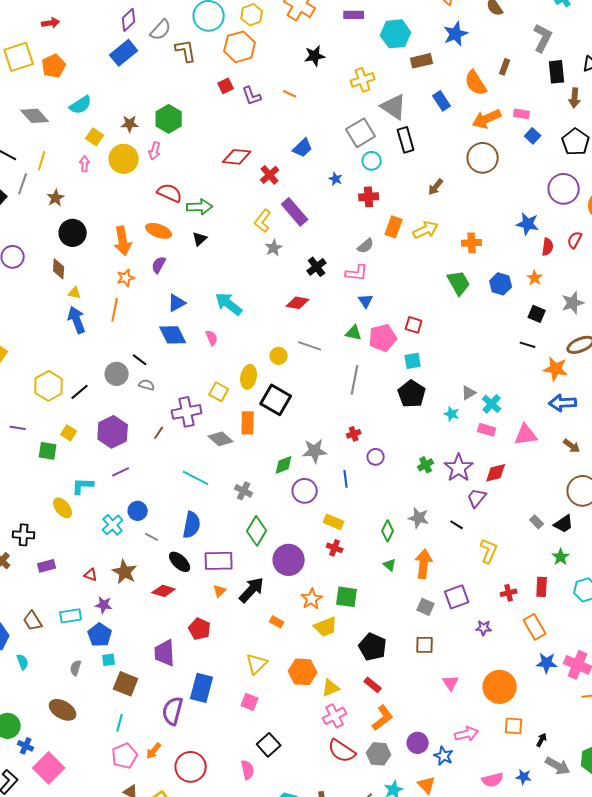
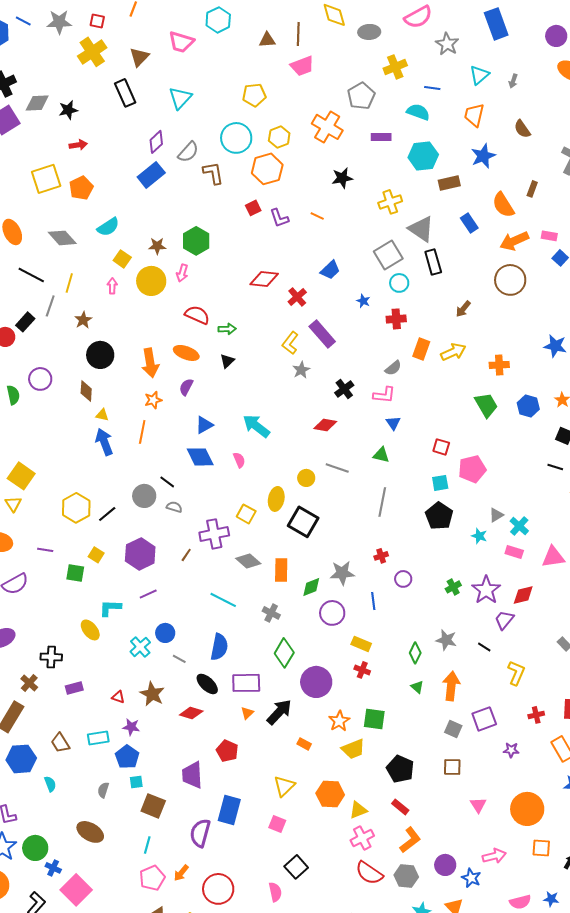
green arrow: (200, 207) -> (227, 329), size x0.7
pink pentagon: (383, 338) -> (472, 469), moved
orange rectangle: (248, 423) -> (281, 570), moved

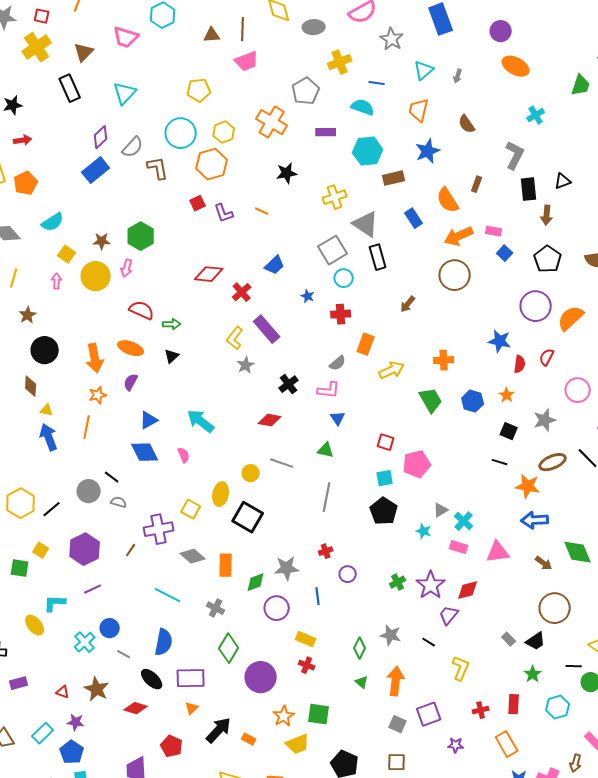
yellow arrow: (453, 352) -> (392, 370), moved
black arrow: (279, 712) -> (219, 730), moved
cyan rectangle: (98, 738) -> (43, 733), turned -35

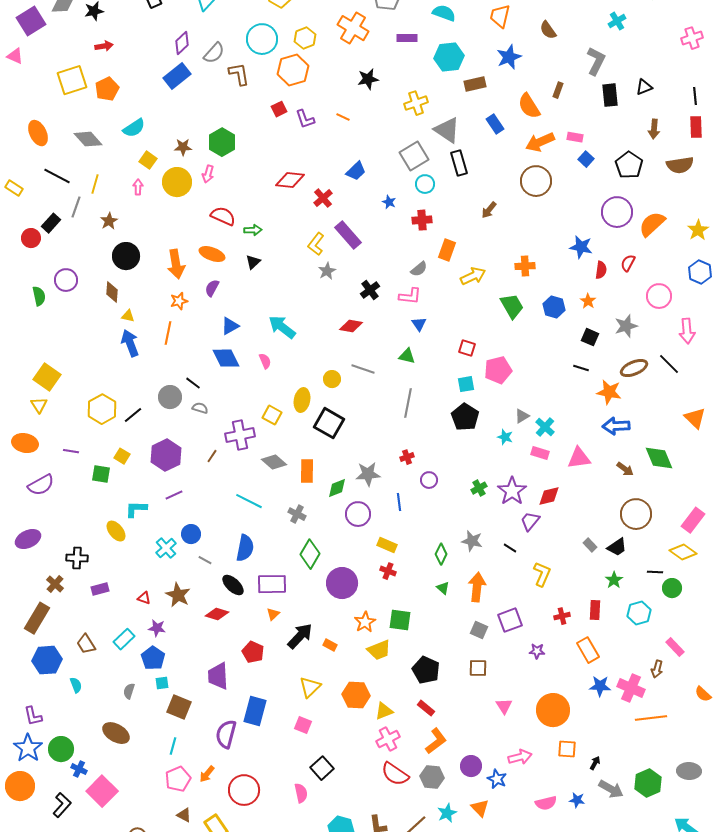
brown arrow: (547, 215) -> (654, 129), moved

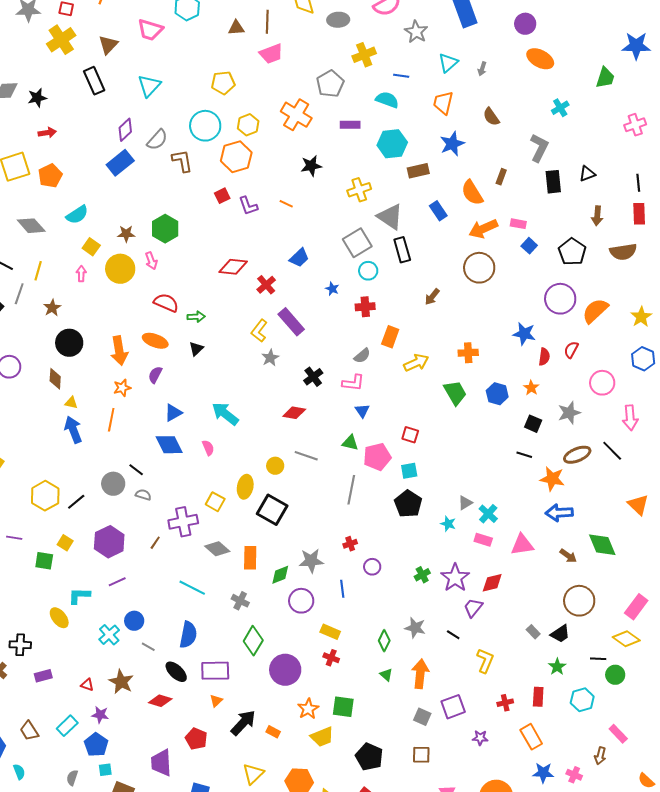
pink arrow: (208, 174) -> (151, 261), turned -36
pink pentagon: (498, 370) -> (377, 457), moved
pink cross: (631, 688) -> (574, 775), size x0.6

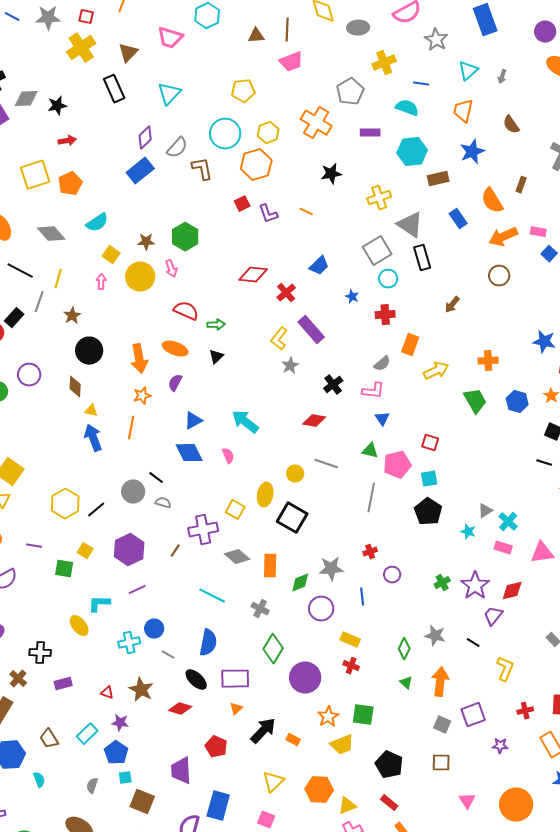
brown circle: (479, 268) -> (499, 276), size x0.7
cyan cross: (109, 635) -> (129, 643), turned 30

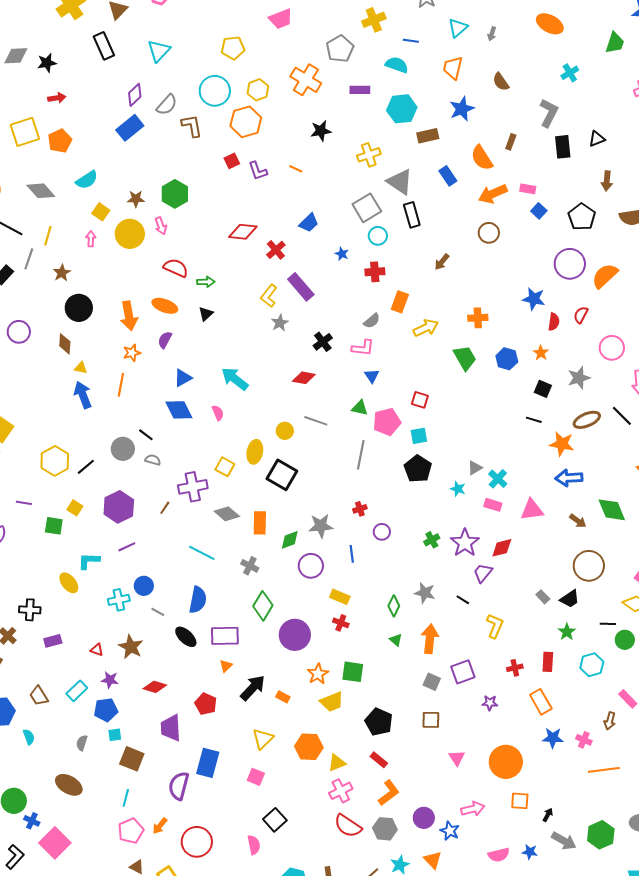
red diamond: (180, 709) -> (155, 687), moved
blue pentagon: (116, 753) -> (106, 710), turned 30

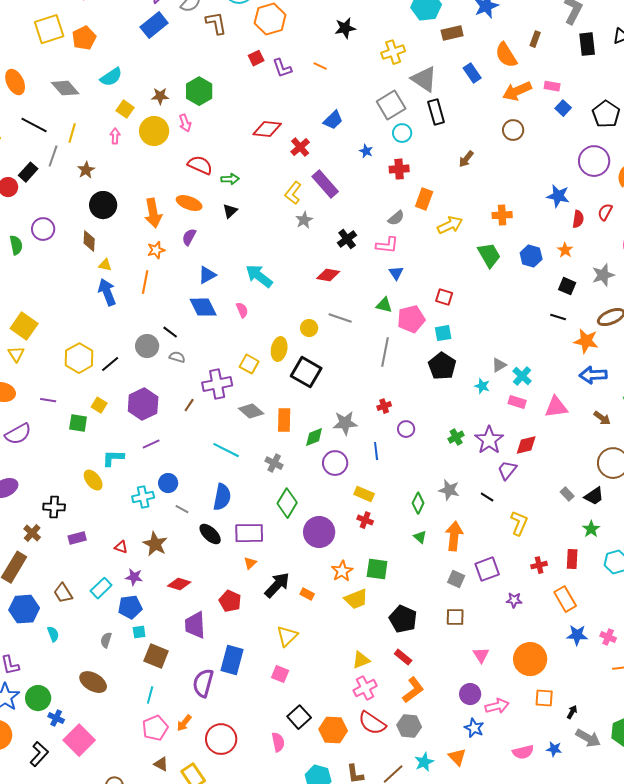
orange hexagon: (309, 747) -> (333, 730), moved
purple circle: (424, 818) -> (470, 694), moved

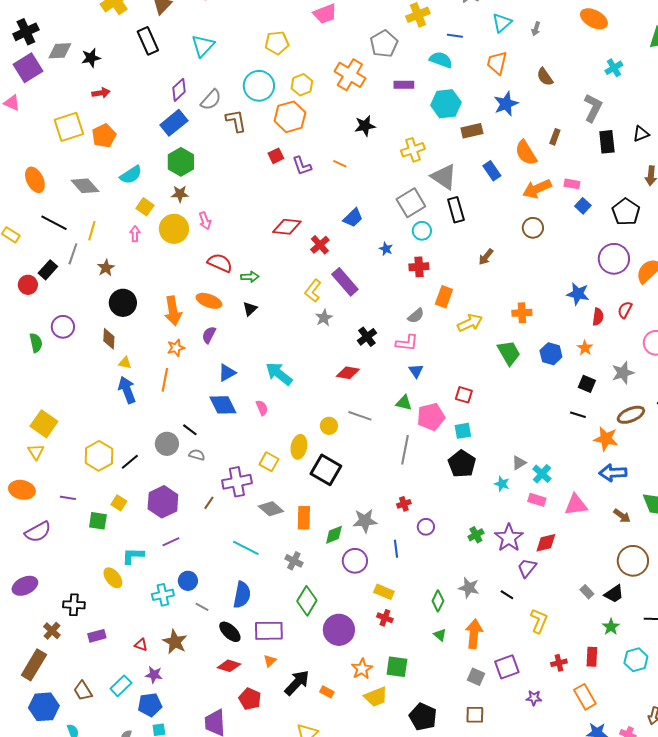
green hexagon: (199, 91) -> (181, 162), moved
red diamond: (179, 584) -> (229, 666), moved

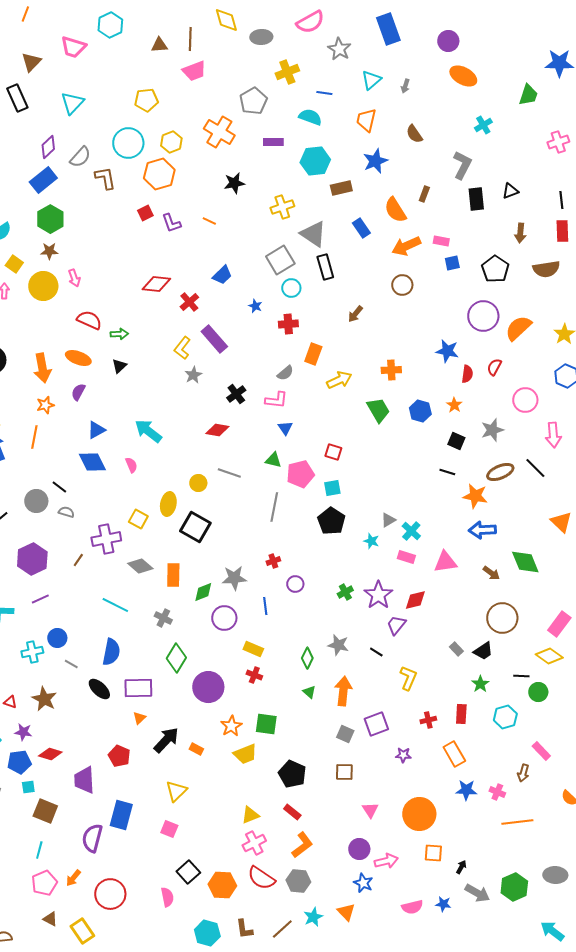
blue square: (583, 206) -> (452, 263), turned 35
red diamond: (229, 666) -> (50, 754), moved

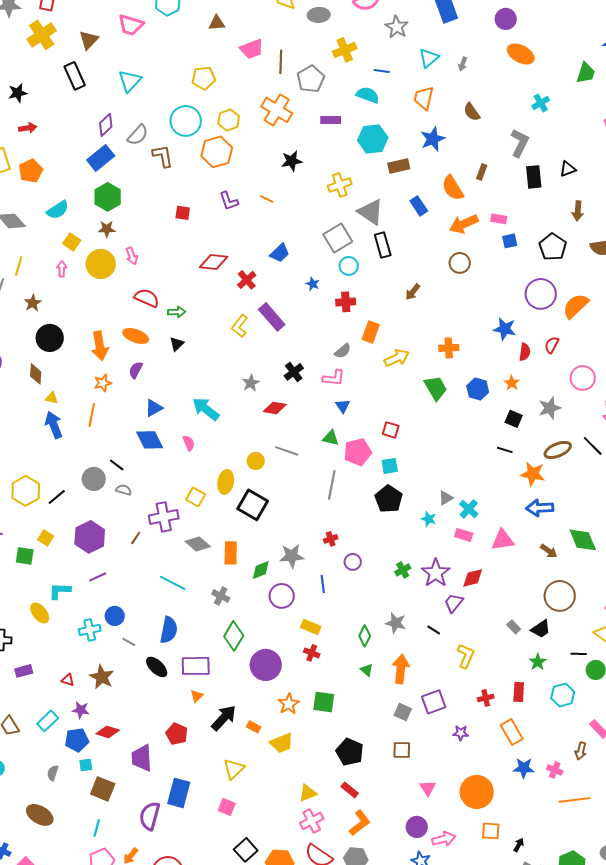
brown line: (190, 39) -> (281, 62), moved
red square: (145, 213) -> (183, 213), moved, turned 35
gray star: (193, 375) -> (251, 383), moved
yellow trapezoid: (245, 754) -> (282, 743), moved

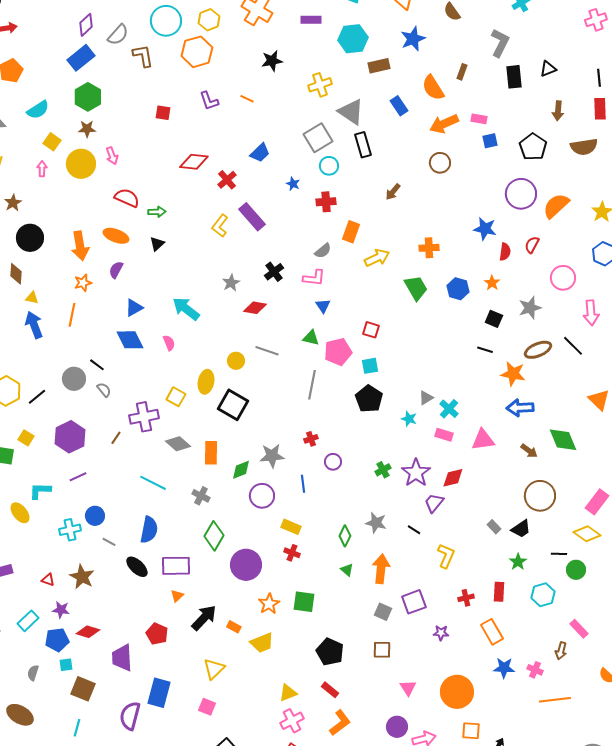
gray semicircle: (124, 490) -> (104, 390), turned 35

